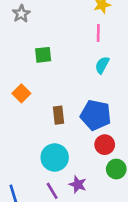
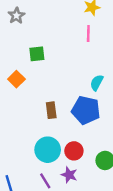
cyan semicircle: (102, 65) -> (97, 83), moved
orange square: (21, 93) -> (16, 79), moved
red circle: (105, 145) -> (74, 151), moved

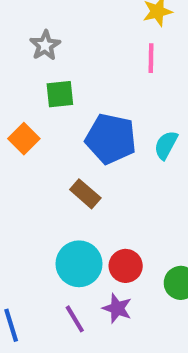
gray star: (16, 16) -> (45, 45), moved
brown rectangle: (51, 110) -> (85, 194), turned -42
blue pentagon: (86, 110) -> (111, 139), moved

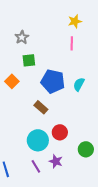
red circle: (126, 266) -> (60, 132), moved

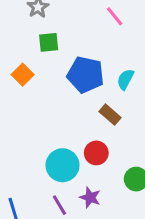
pink line: (72, 43) -> (115, 16), turned -40
brown rectangle: (41, 107) -> (110, 115), moved

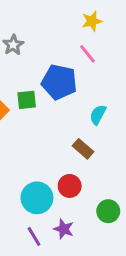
green square: (49, 42) -> (27, 100), moved
blue pentagon: (86, 75) -> (59, 82), moved

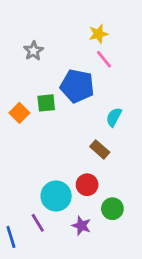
yellow star: (92, 21) -> (98, 34), moved
green circle: (108, 211) -> (112, 209), moved
purple line: (34, 236) -> (38, 223), moved

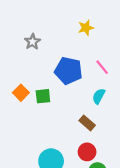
pink line: (104, 59) -> (102, 67), moved
green square: (46, 103) -> (43, 96), moved
red circle: (87, 185) -> (87, 152), moved

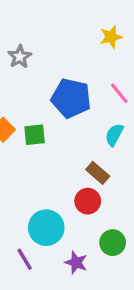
yellow star: (86, 28) -> (111, 37), moved
red circle: (87, 152) -> (88, 201), moved

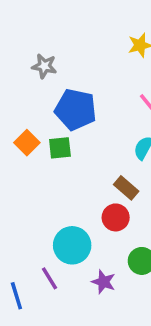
gray star: (20, 57) -> (44, 66), turned -30
blue pentagon: (71, 98) -> (76, 110), moved

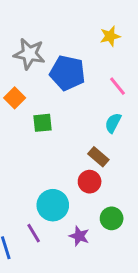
gray star: (44, 66) -> (29, 54), size x1.5
blue pentagon: (76, 110) -> (67, 73), moved
orange square: (27, 143) -> (15, 98), moved

